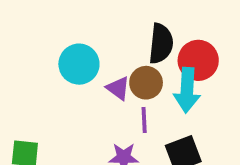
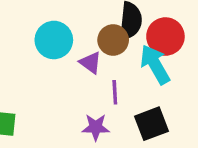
brown circle: (146, 83) -> (113, 40), moved
cyan arrow: (187, 90) -> (155, 64), turned 147

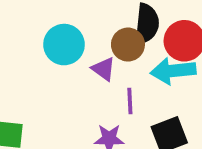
cyan arrow: (155, 64) -> (173, 71), turned -66

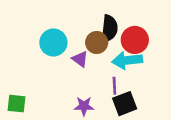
purple line: (130, 101) -> (114, 86), moved

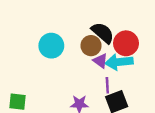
black semicircle: (109, 29) -> (103, 33), turned -55
purple triangle: (80, 59) -> (100, 61), moved

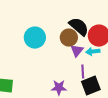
purple triangle: (100, 61) -> (77, 51), turned 32
cyan arrow: (119, 62) -> (93, 52), size x0.6

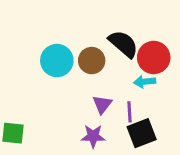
brown circle: (69, 38) -> (92, 61), moved
purple triangle: (77, 51) -> (102, 104), moved

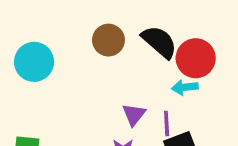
cyan circle: (57, 61) -> (34, 62), moved
brown circle: (92, 61) -> (108, 40), moved

